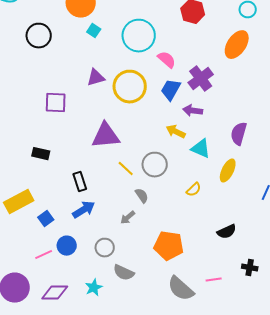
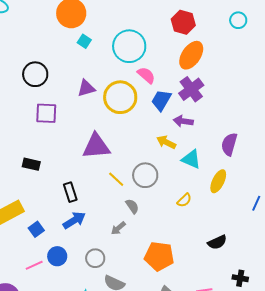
black circle: (39, 36) -> (35, 74), moved
orange ellipse: (237, 45) -> (191, 55), moved
pink semicircle: (167, 60) -> (146, 75), moved

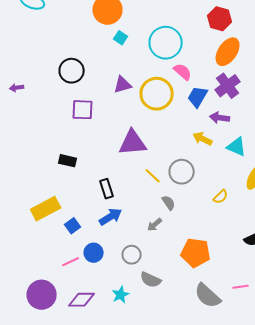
cyan triangle: (191, 159) -> (237, 147), moved

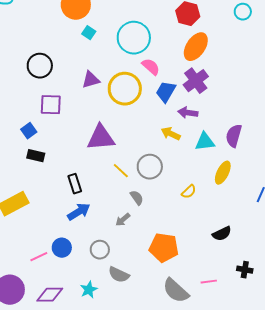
cyan triangle: (237, 147) -> (205, 142), turned -30
blue square: (73, 226) -> (29, 131), moved

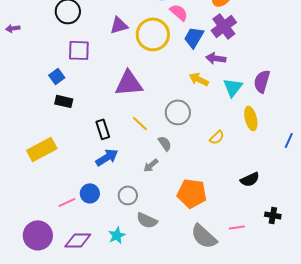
cyan triangle: (205, 142) -> (233, 87), turned -45
yellow line: (121, 171) -> (140, 123), moved
yellow ellipse: (223, 173) -> (251, 118), turned -40

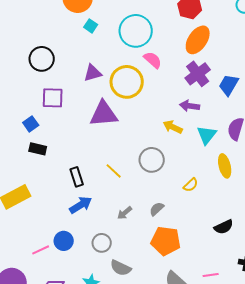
blue trapezoid: (194, 37) -> (229, 85), moved
purple triangle: (129, 83) -> (104, 114), moved
gray semicircle: (165, 143) -> (157, 209), moved, turned -98

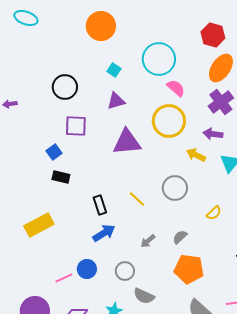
cyan square: (91, 26) -> (114, 70), moved
yellow circle: (127, 82) -> (169, 121), moved

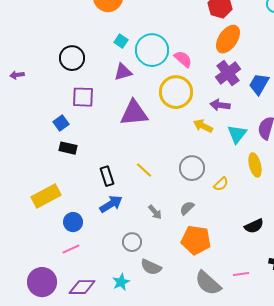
cyan circle: (159, 59) -> (152, 50), moved
gray circle: (175, 188) -> (192, 168), moved
gray arrow: (148, 241) -> (155, 212), turned -91
blue circle: (87, 269) -> (73, 222), moved

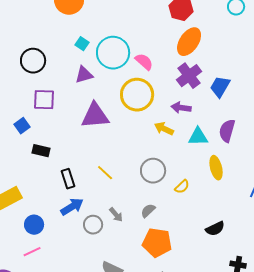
cyan triangle: (237, 134) -> (198, 137), turned 50
black rectangle: (68, 148) -> (41, 151), moved
gray circle: (132, 242) -> (93, 225), moved

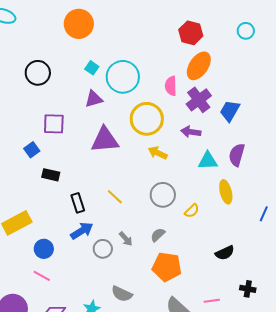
black circle: (33, 61) -> (38, 73), moved
pink semicircle: (144, 62) -> (171, 86), moved, turned -132
yellow arrow: (164, 129) -> (158, 153), moved
pink line: (32, 252) -> (42, 276), turned 54

